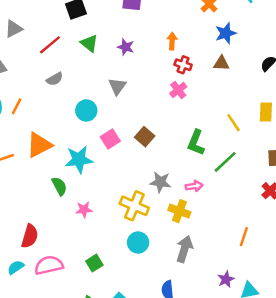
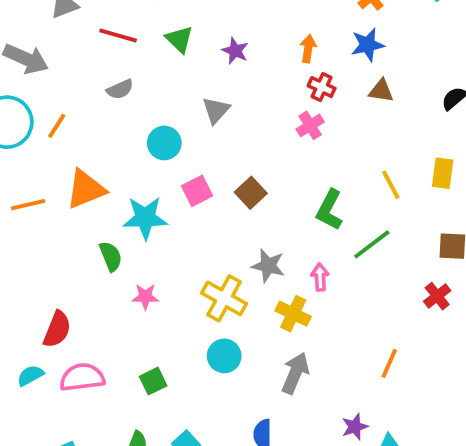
blue star: (226, 33) -> (368, 45), moved
red line: (50, 45) -> (118, 36), turned 50
pink arrow: (194, 186) -> (320, 277), turned -91

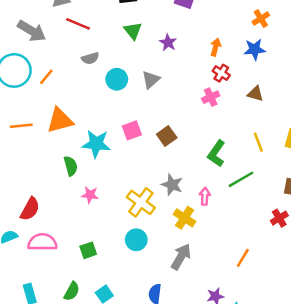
red line: (118, 36) -> (78, 24), moved
brown triangle: (381, 91) -> (255, 94), moved
cyan circle: (164, 143) -> (117, 79), moved

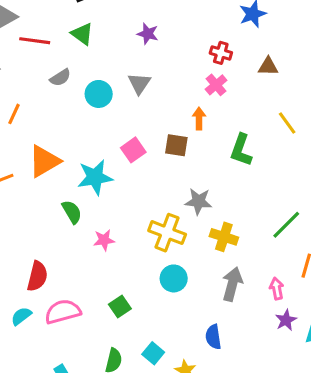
green triangle: (133, 31) -> (82, 34), moved
orange arrow: (216, 47) -> (199, 119), moved
brown square: (167, 136) -> (176, 145), turned -30
green line: (241, 179) -> (286, 225), moved
pink arrow: (205, 196) -> (277, 289), moved

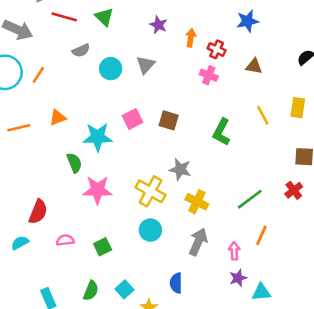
pink cross: (216, 85) -> (209, 75), turned -36
orange arrow: (199, 119) -> (191, 38), moved
orange triangle: (44, 161) -> (58, 118), size x0.6
pink star: (104, 240) -> (98, 190), size x1.6
pink semicircle: (63, 312) -> (65, 240), moved, size x0.6

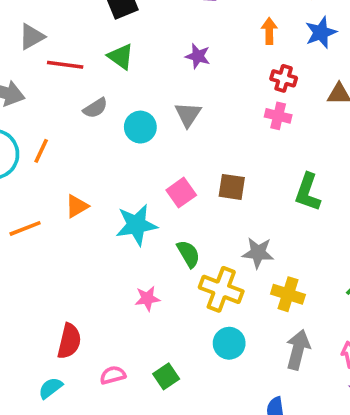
orange arrow: (191, 38) -> (269, 31), moved
green semicircle: (74, 163) -> (188, 254), moved
pink star: (98, 190) -> (147, 298), size x0.6

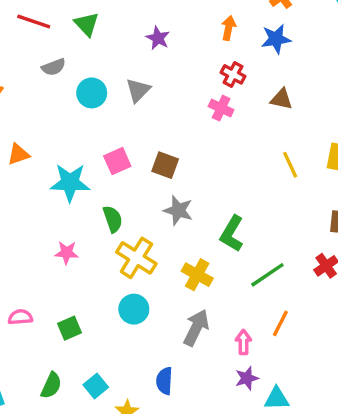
green L-shape: (308, 192) -> (232, 234), moved
gray star: (258, 253) -> (178, 210), moved

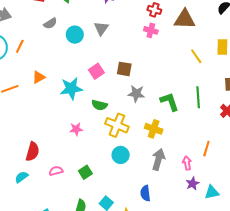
brown triangle: (281, 99) -> (185, 19), size x1.6
green semicircle: (113, 219) -> (99, 105), turned 133
green L-shape: (232, 234) -> (170, 102), turned 140
green line: (267, 275) -> (198, 97), moved, turned -50

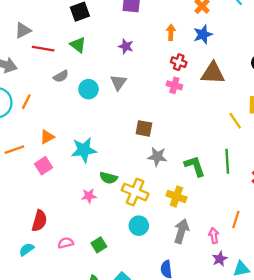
yellow line: (196, 56) -> (235, 121), moved
pink square: (96, 71) -> (44, 166), moved
green semicircle: (99, 105) -> (109, 178), moved

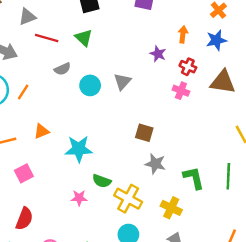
purple star: (126, 46) -> (158, 54), moved
pink square: (44, 166) -> (24, 173), moved

